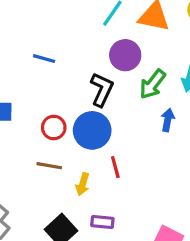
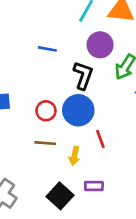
blue line: (44, 59) -> (47, 49), moved

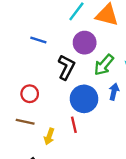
blue circle: (78, 110) -> (84, 99), moved

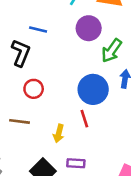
black L-shape: (66, 67) -> (21, 53), moved
brown line: (25, 122) -> (19, 121), moved

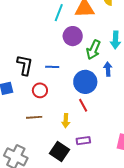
blue line: (38, 30) -> (52, 67), moved

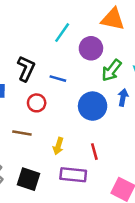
cyan line: (59, 13) -> (62, 33), moved
red line: (83, 105) -> (94, 152), moved
purple rectangle: (83, 141) -> (73, 175), size x1.5
black square: (59, 152) -> (29, 179), moved, turned -30

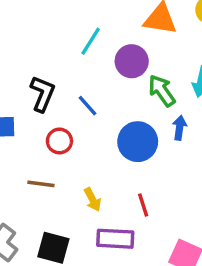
green arrow: (112, 70) -> (162, 91), turned 110
blue line: (58, 79) -> (88, 106), turned 35
yellow arrow: (58, 146) -> (93, 200), turned -42

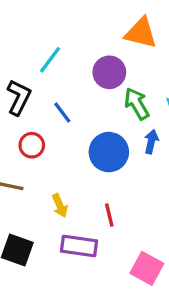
cyan line: (91, 41) -> (50, 60), moved

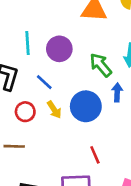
cyan line: (50, 60) -> (28, 43), turned -30
purple circle: (109, 72) -> (59, 49), moved
yellow arrow: (60, 206) -> (54, 110), moved

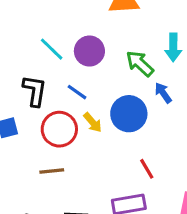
cyan line: (28, 43) -> (52, 49), turned -35
blue arrow: (117, 92) -> (163, 93), turned -30
red circle: (25, 112) -> (59, 129), size x1.5

